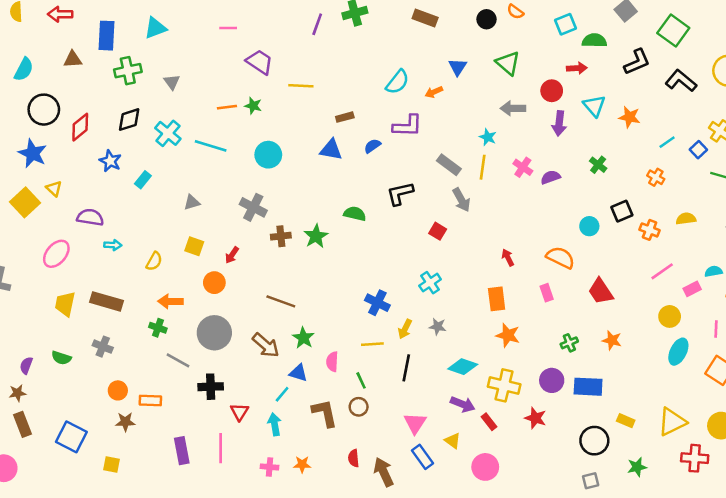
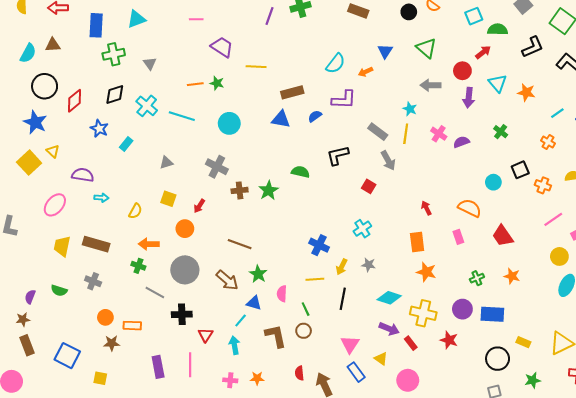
brown triangle: (73, 59) -> (53, 45), moved
red arrow: (577, 68) -> (483, 52), turned -35
brown rectangle: (345, 117) -> (292, 92), size x1.5

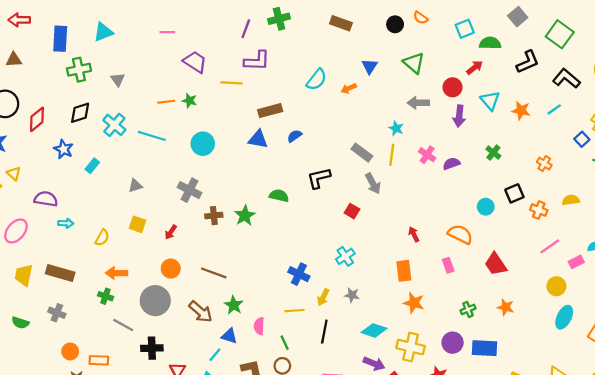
purple L-shape: (344, 100) -> (257, 61), moved
cyan line: (557, 113) -> (554, 109), moved
orange circle: (185, 229) -> (171, 269), moved

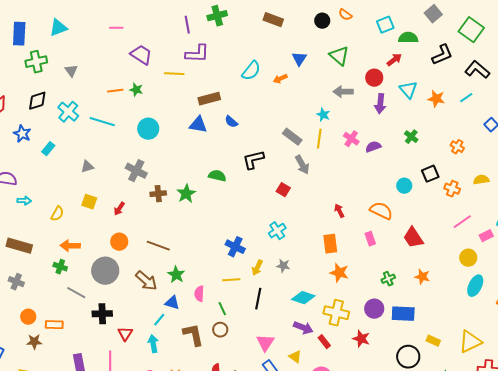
purple line: (246, 29) -> (187, 25), turned -30
blue semicircle: (294, 136) -> (231, 122), turned -104

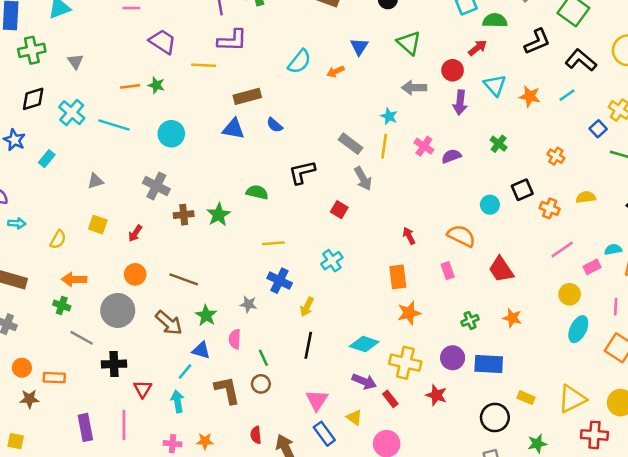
gray star: (283, 266) -> (248, 304), moved
orange star: (339, 273) -> (409, 313), turned -30
yellow line: (231, 280) -> (273, 243), moved

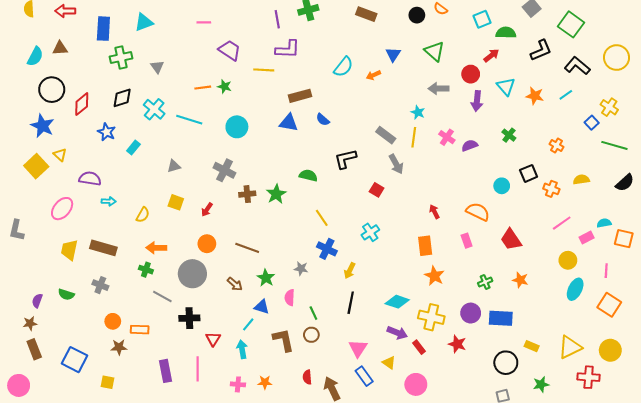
yellow line: (273, 243) -> (322, 218), turned 60
orange star: (409, 313) -> (434, 276), turned -30
brown arrow: (169, 323) -> (235, 284), size x0.7

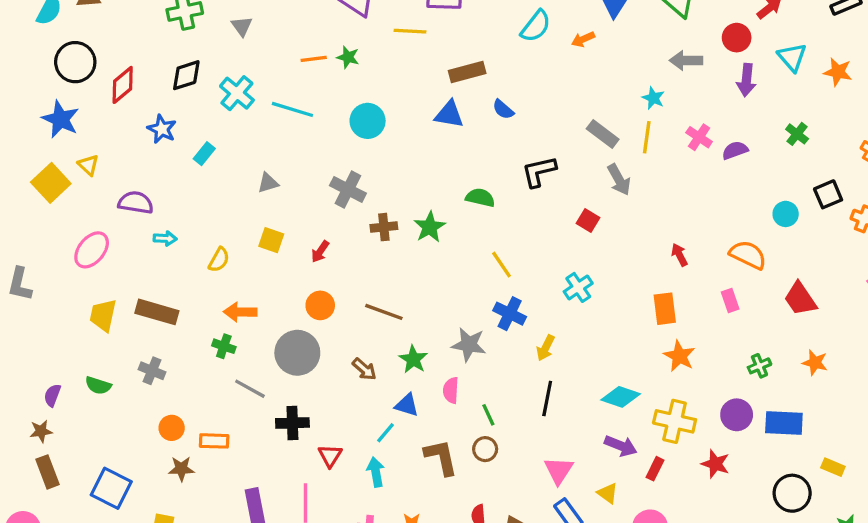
gray star: (301, 269) -> (469, 345), size x1.5
red rectangle: (419, 347) -> (655, 469), turned 64

